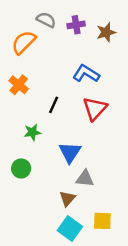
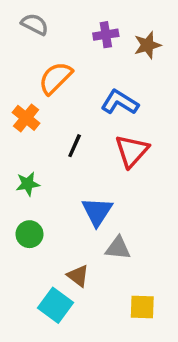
gray semicircle: (46, 20) -> (35, 24), moved
orange semicircle: (24, 42) -> (56, 78), moved
green star: (32, 132) -> (28, 184), moved
brown triangle: (67, 198) -> (78, 276), moved, turned -35
cyan square: (70, 228) -> (56, 305), moved

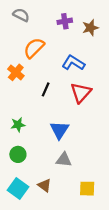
green star: (28, 184) -> (18, 125), moved
green circle: (29, 234) -> (18, 154), moved
gray triangle: (118, 248) -> (64, 160), moved
brown triangle: (78, 276) -> (45, 185), moved
cyan square: (56, 305) -> (18, 189), moved

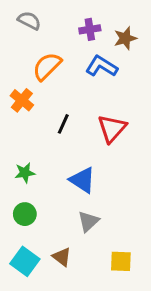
blue L-shape: (73, 63) -> (102, 66), moved
blue triangle: (59, 130) -> (82, 180), turned -30
gray triangle: (64, 160) -> (88, 221), turned -49

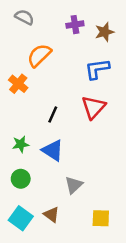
blue L-shape: (102, 66) -> (97, 69), moved, turned -40
black line: (63, 124) -> (53, 115), moved
blue triangle: (82, 180) -> (53, 150), moved

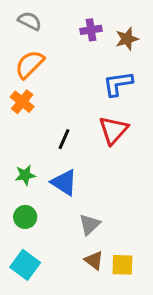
orange semicircle: (39, 55) -> (30, 64), moved
brown triangle: (52, 215) -> (94, 260), moved

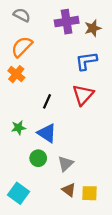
purple cross: (91, 30) -> (67, 22), size x1.5
green circle: (25, 217) -> (38, 158), moved

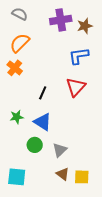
cyan square: (19, 193) -> (17, 177), turned -30

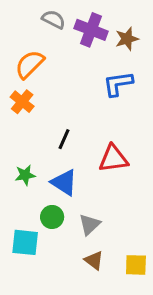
gray semicircle: (20, 14) -> (54, 19), moved
purple cross: (61, 20) -> (91, 30), turned 30
red triangle: (76, 87) -> (113, 159), moved, turned 40
cyan square: (17, 177) -> (25, 242), moved
yellow square: (82, 177) -> (136, 265), moved

